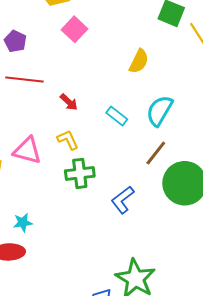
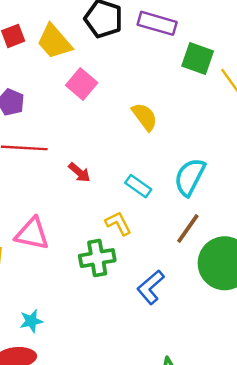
yellow semicircle: (139, 61) -> (145, 117), moved, turned -60
yellow L-shape: (68, 140) -> (118, 223), moved

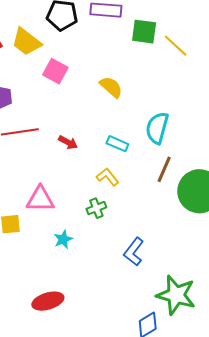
green cross: (97, 258) -> (96, 208), size x0.7
blue L-shape: (151, 287) -> (134, 252), moved
cyan star: (31, 321) -> (63, 239), moved

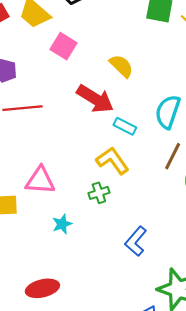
red arrow: (68, 142) -> (95, 99), moved, size x1.8
yellow L-shape: (108, 177) -> (112, 161), size x1.4

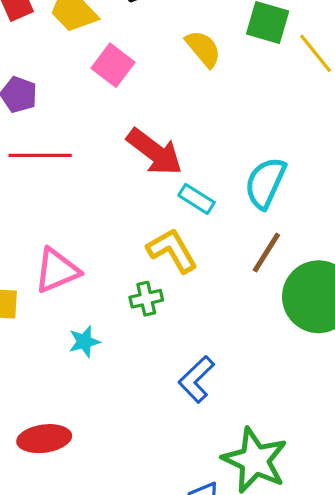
yellow semicircle: (121, 66) -> (203, 49), moved
pink triangle: (40, 180) -> (57, 271), turned -32

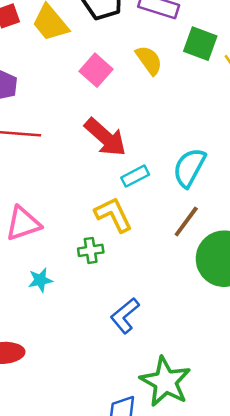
pink square: (113, 65) -> (96, 70), moved
cyan rectangle: (197, 199) -> (135, 176), turned -64

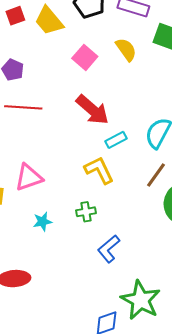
green cross: (91, 250) -> (86, 212), moved

